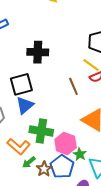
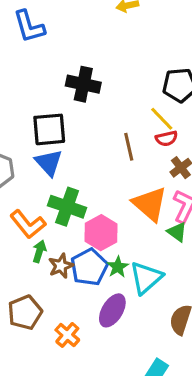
blue triangle: (25, 105) -> (49, 163), turned -42
green star: (80, 154) -> (118, 267), moved
green arrow: (29, 162) -> (39, 251), turned 136

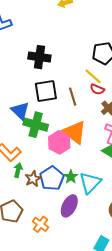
black square: (49, 129) -> (46, 91), moved
red semicircle: (167, 138) -> (97, 89), turned 40
orange triangle: (150, 204) -> (75, 132), moved
green cross: (67, 207) -> (36, 125), moved
pink hexagon: (101, 233) -> (59, 142), moved

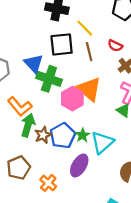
yellow line: (93, 76) -> (85, 28), moved
green arrow: (18, 170) -> (28, 125), size x1.5

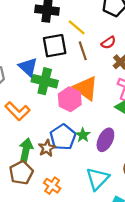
red semicircle: (115, 46) -> (108, 43), turned -56
green arrow: (28, 125) -> (26, 150), moved
brown star: (43, 135) -> (47, 148), moved
cyan triangle: (102, 142) -> (97, 179), moved
purple ellipse: (79, 165) -> (105, 140), moved

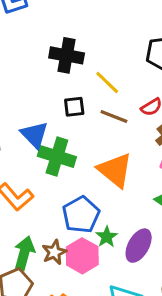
black square: (55, 46) -> (74, 107), size x0.6
brown line: (83, 51) -> (114, 116), turned -54
pink hexagon: (70, 99) -> (82, 256), moved
blue pentagon: (63, 137) -> (81, 215), moved

